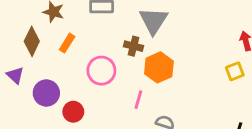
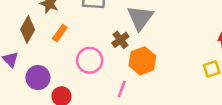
brown cross: (134, 46) -> (120, 40), turned 35

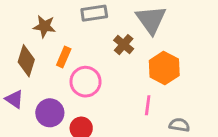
brown cross: (120, 40) -> (124, 45), moved
pink circle: (90, 60) -> (86, 82), moved

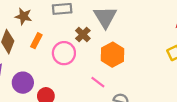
pink circle: (86, 82) -> (64, 53), moved
pink line: (148, 105) -> (98, 82), turned -64

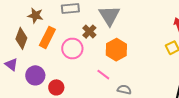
orange rectangle: (36, 41) -> (47, 37), size x1.5

